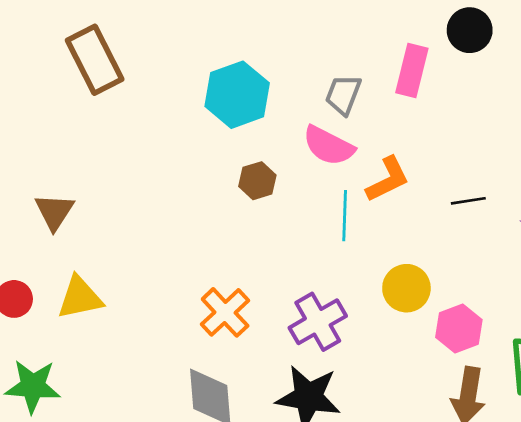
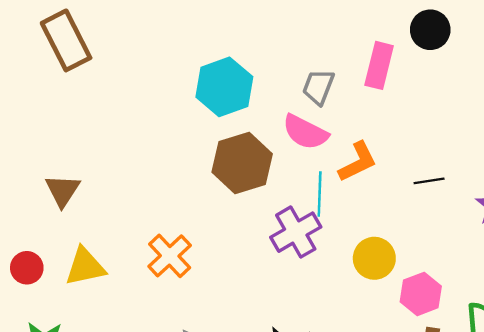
brown rectangle: (95, 60) -> (66, 40), moved
brown hexagon: (257, 181) -> (242, 163), size x1.8
orange cross: (225, 312) -> (170, 256), moved
purple cross: (318, 322) -> (296, 232), moved

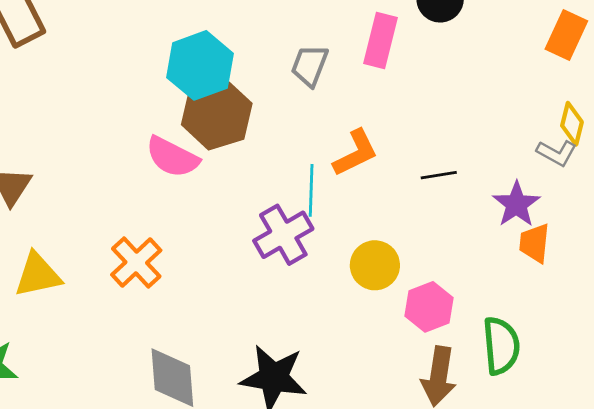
pink semicircle: (305, 132) -> (172, 157), moved
brown hexagon: (242, 163) -> (217, 114), moved

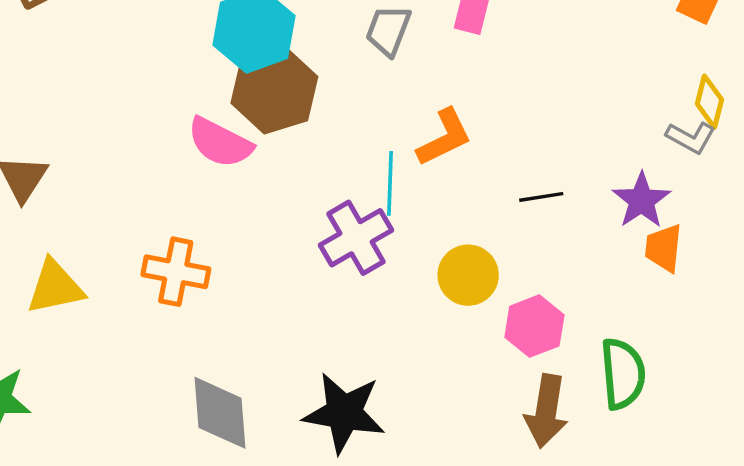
black line: (439, 175) -> (541, 197), moved
orange cross: (136, 262) -> (176, 272), turned -36

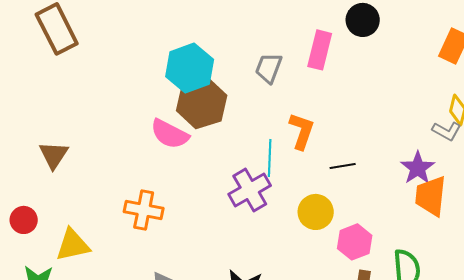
orange L-shape: (444, 137) -> (302, 131), turned -45
black line: (541, 197) -> (343, 166), moved
orange trapezoid: (664, 248) -> (431, 196), size x1.4
yellow triangle: (55, 287) -> (73, 245), moved

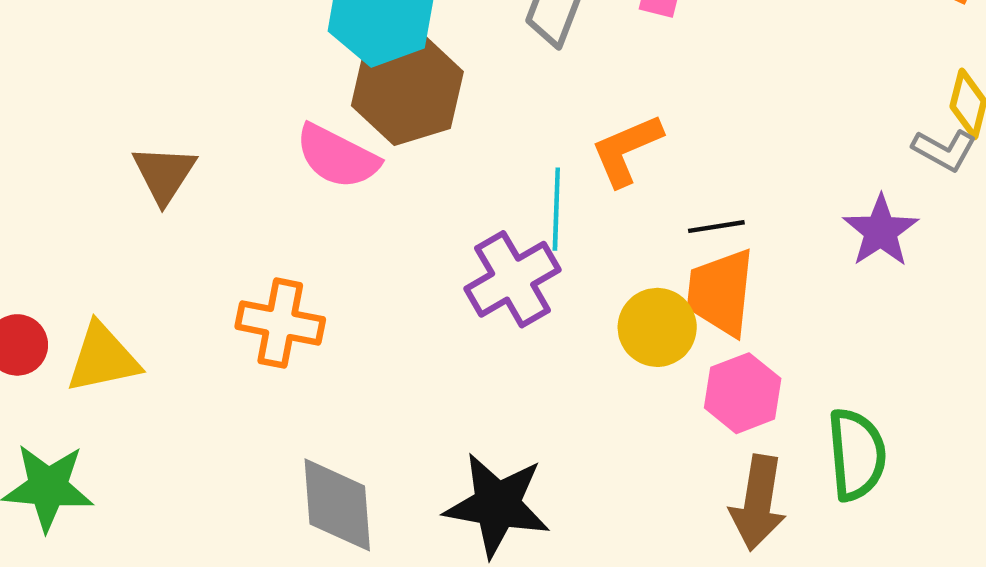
orange L-shape: (302, 131) -> (626, 150), turned -132
brown triangle: (54, 155) -> (164, 174), moved
orange trapezoid: (431, 196) -> (721, 292), moved
yellow triangle: (73, 245) -> (103, 358), moved

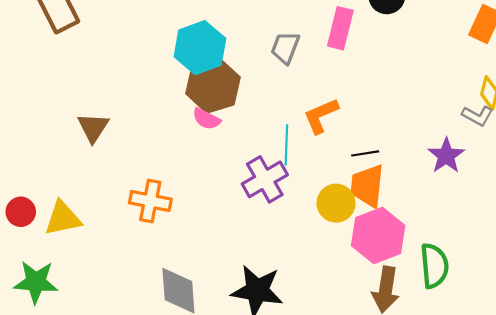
pink semicircle: (337, 156) -> (206, 119), moved, size x0.7
pink hexagon: (743, 393) -> (378, 236), size x1.4

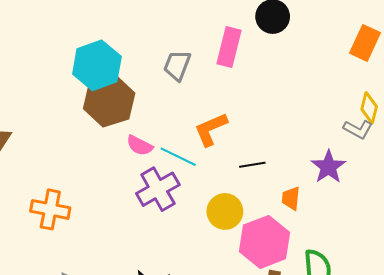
pink semicircle: (206, 119) -> (140, 145), moved
cyan line: (286, 145) -> (178, 157), turned -66
orange trapezoid: (367, 186) -> (291, 198), moved, size x0.6

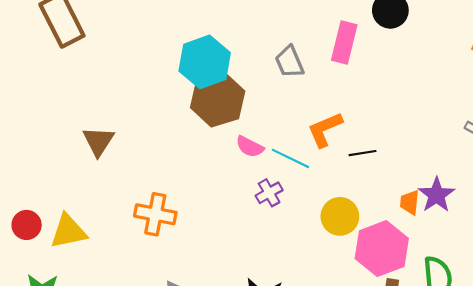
gray trapezoid: (177, 65) -> (289, 62), turned -44
black line: (252, 165) -> (362, 153), moved
purple star: (328, 167) -> (437, 195), moved
purple cross: (158, 189) -> (269, 193), size x0.6

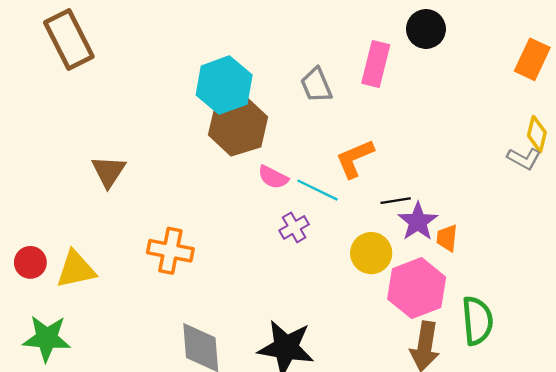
black line: (362, 153) -> (396, 201), moved
purple star: (437, 195) -> (418, 222), moved

